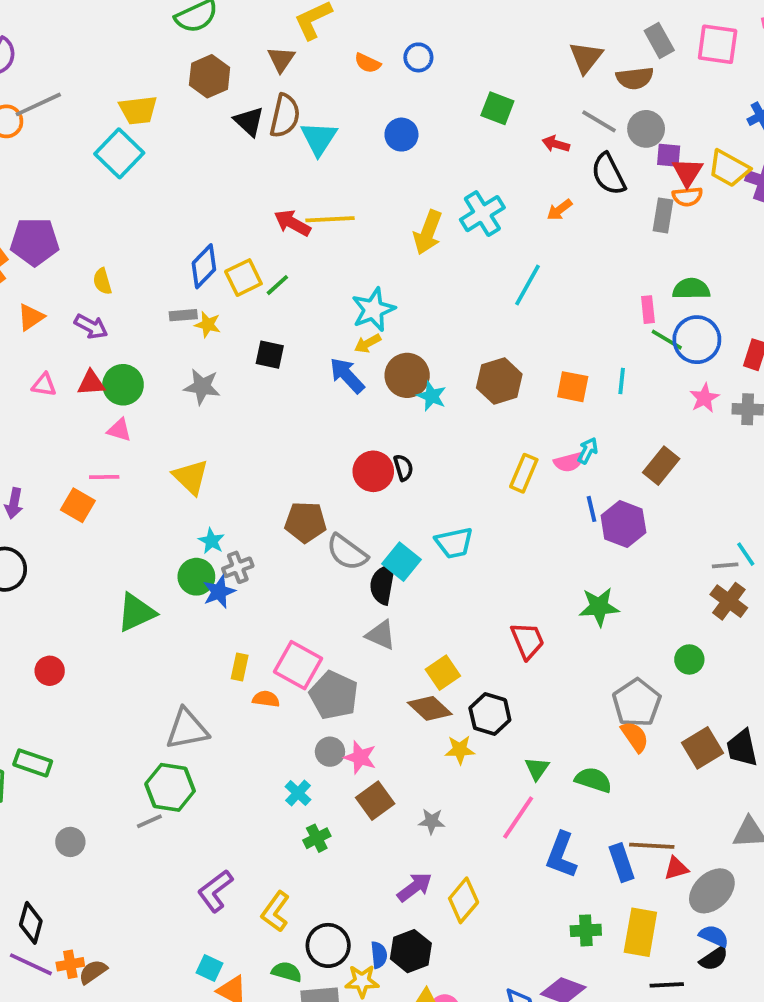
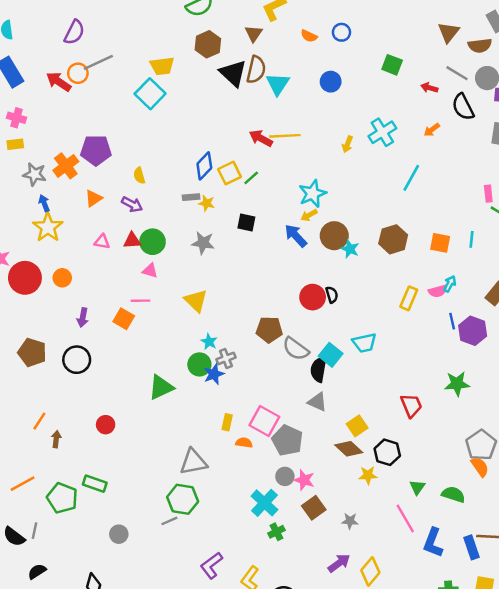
black triangle: (249, 121) -> (233, 73), size x1.4
yellow arrow: (428, 232) -> (347, 144), size x0.6
cyan cross: (298, 793) -> (264, 503), size x1.6
pink line: (518, 818) -> (405, 519), turned -64

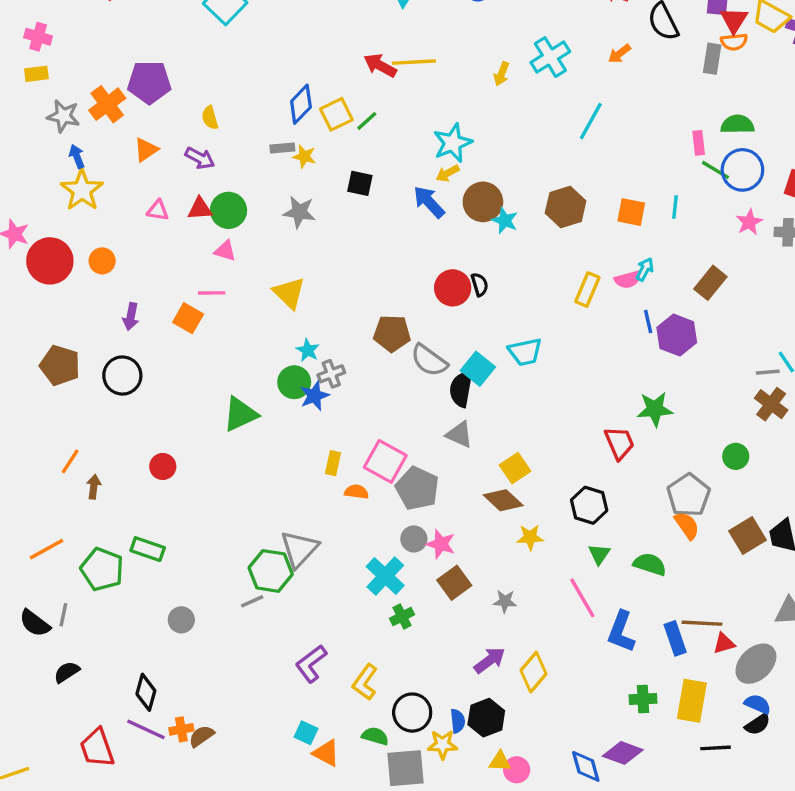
red trapezoid: (411, 405) -> (619, 443), moved
black hexagon: (387, 452) -> (589, 505), moved
gray triangle: (193, 462) -> (299, 549), moved, turned -36

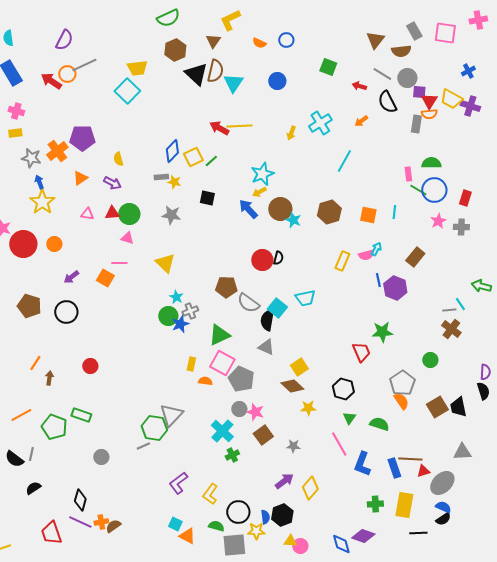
black semicircle: (480, 285) -> (278, 258), turned 32
purple arrow: (131, 317) -> (71, 277), turned 42
green triangle: (240, 414) -> (219, 335), moved

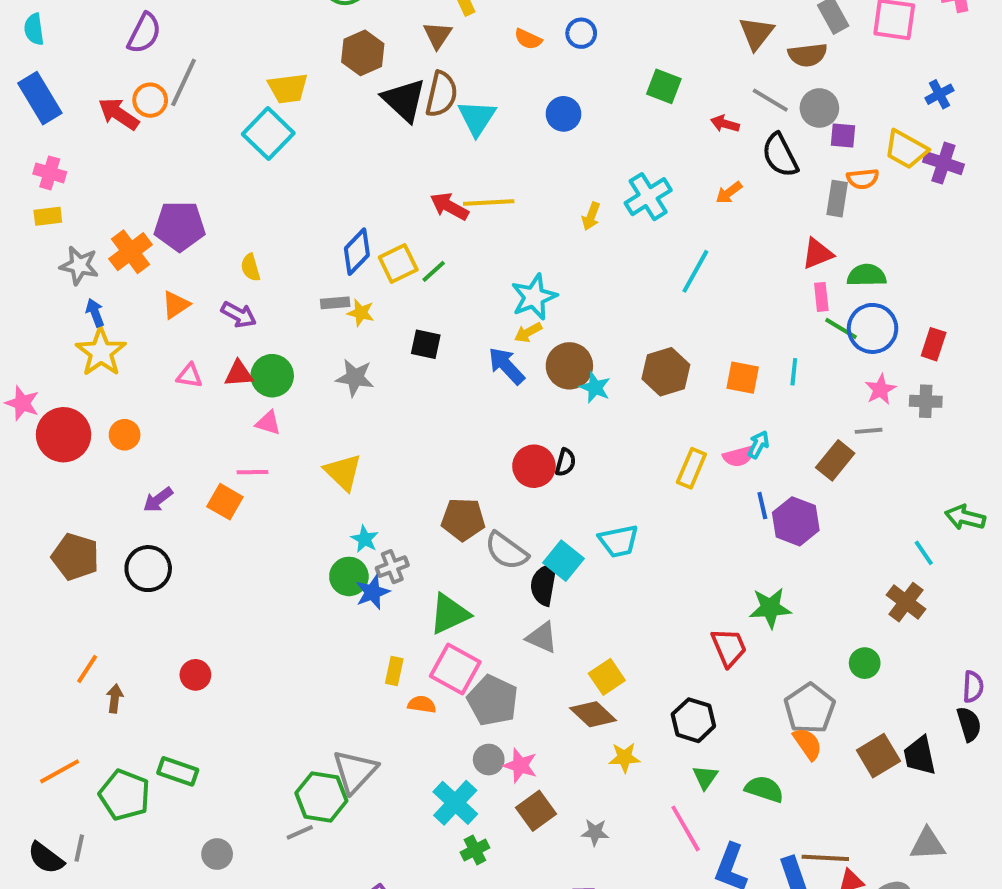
gray line: (84, 65) -> (184, 82), turned -40
red triangle: (429, 101) -> (817, 254), moved, turned 36
gray line: (449, 310) -> (869, 431), moved

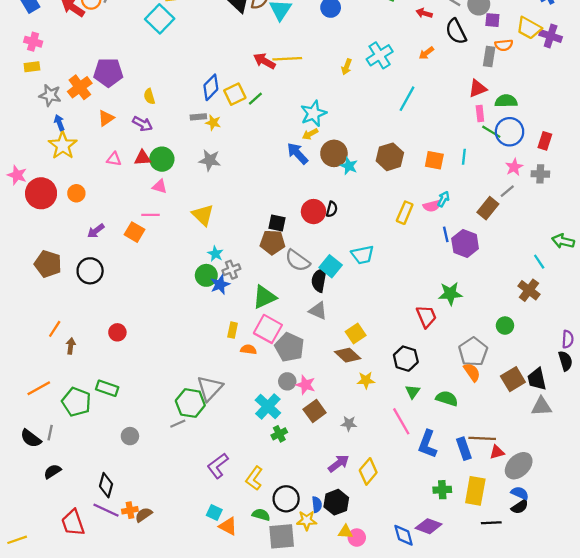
black square: (426, 344) -> (277, 223), moved
gray line: (869, 431) -> (507, 191), turned -35
gray triangle: (928, 844) -> (541, 406), moved

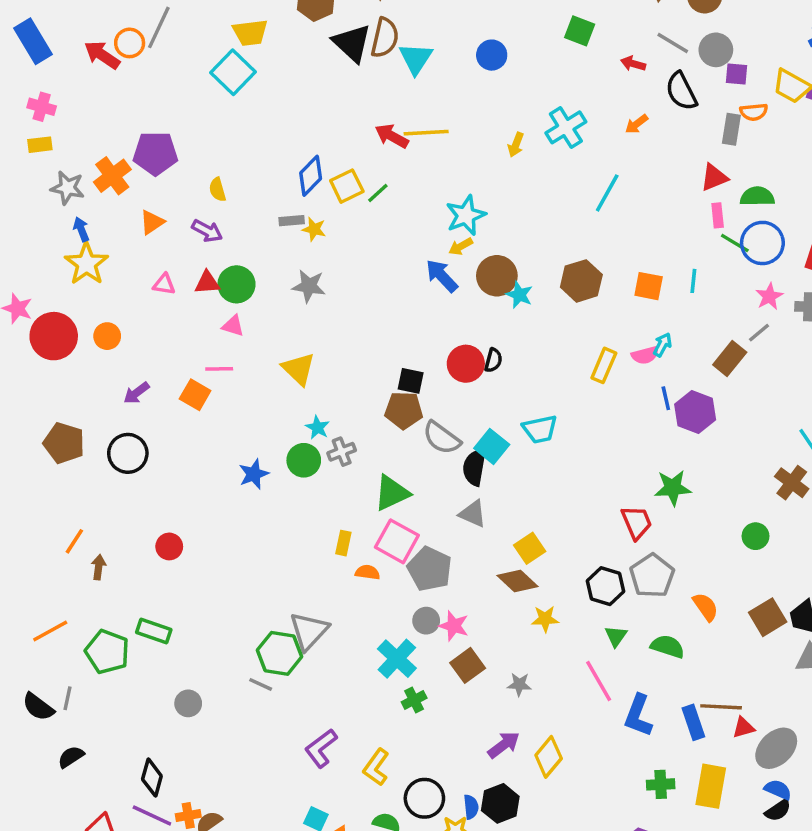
blue star: (220, 284) -> (254, 474), moved
gray pentagon: (473, 352) -> (652, 576), moved
gray line: (178, 424) -> (261, 684), turned 49

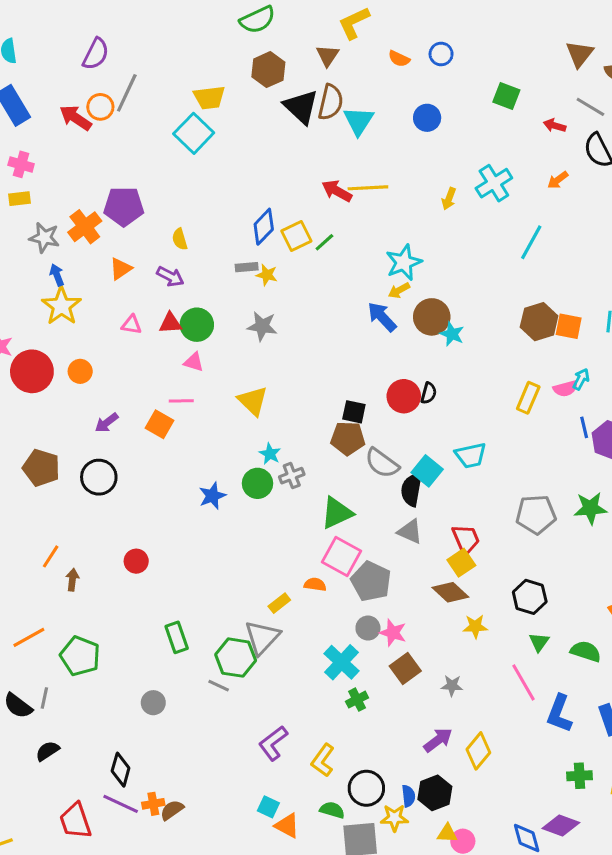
brown hexagon: (581, 281) -> (539, 322), moved
red trapezoid: (637, 522) -> (466, 539), moved
yellow rectangle: (343, 543) -> (279, 603), moved, turned 40
gray pentagon: (652, 576) -> (536, 514), moved, turned 30
green rectangle: (154, 631) -> (177, 637), moved, turned 52

